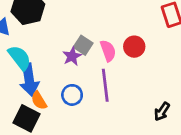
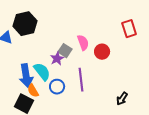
pink semicircle: (108, 51) -> (83, 43), moved
cyan semicircle: (20, 58) -> (42, 72), moved

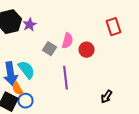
pink semicircle: (83, 43) -> (68, 41), turned 35
purple star: (57, 59) -> (30, 25), moved
blue circle: (57, 87) -> (26, 101), moved

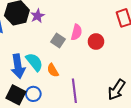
purple line: (66, 78) -> (74, 91), moved
orange semicircle: (18, 89) -> (53, 70), moved
black arrow: (106, 97) -> (117, 90), size x1.5

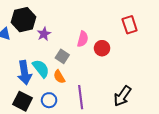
purple star: (37, 16) -> (44, 34), moved
gray square: (58, 41) -> (62, 56), moved
blue circle: (33, 94) -> (49, 100), moved

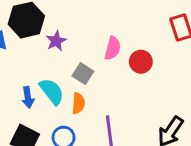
blue arrow: (25, 73) -> (28, 97), size x0.6
orange semicircle: (59, 77) -> (78, 103), turned -144

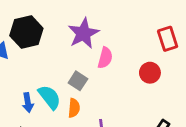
purple star: (56, 41) -> (83, 33), moved, size x1.6
red circle: (141, 62) -> (150, 73), moved

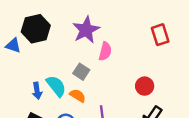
red circle: (150, 73) -> (145, 86), moved
orange semicircle: (74, 108) -> (78, 96), turned -63

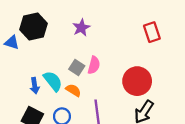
purple star: (86, 30) -> (81, 28), size x0.7
pink semicircle: (105, 51) -> (94, 65), moved
red circle: (145, 86) -> (137, 81), size x1.6

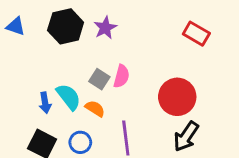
black hexagon: (34, 26) -> (66, 26), moved
red rectangle: (152, 32) -> (196, 34), turned -42
blue triangle: (12, 42) -> (16, 26), moved

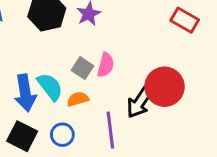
blue arrow: (45, 103) -> (25, 93), size x1.6
orange semicircle: (95, 109) -> (78, 99), turned -48
black arrow: (186, 136) -> (140, 102), moved

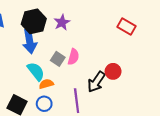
red circle: (165, 87) -> (113, 71), size x0.6
blue arrow: (25, 93) -> (30, 41), moved
orange semicircle: (78, 99) -> (46, 84), moved

